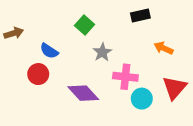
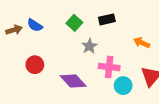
black rectangle: (140, 15) -> (107, 19), moved
blue semicircle: (49, 51) -> (35, 25), moved

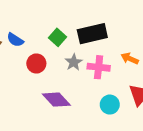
black rectangle: (107, 19) -> (92, 34), size x1.6
red circle: (35, 65) -> (36, 63), moved
pink cross: (109, 67) -> (99, 67), moved

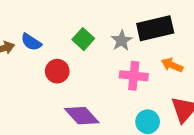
black rectangle: (92, 34) -> (155, 28), moved
gray star: (74, 62) -> (122, 41), moved

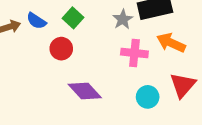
green square: (83, 39) -> (73, 18), moved
orange arrow: (172, 65) -> (171, 43), size x1.4

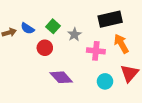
gray star: (123, 19) -> (74, 34), moved
orange arrow: (171, 43) -> (121, 44), turned 36

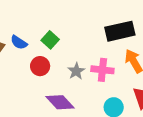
gray star: (74, 34) -> (76, 71), moved

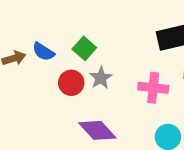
gray star: (76, 71) -> (101, 78), moved

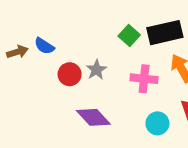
green square: (84, 48) -> (129, 36), moved

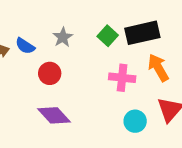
gray star: (96, 70) -> (63, 37), moved
purple diamond: (93, 117) -> (54, 115), moved

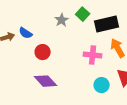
green square: (108, 36) -> (83, 14), moved
gray star: (63, 37) -> (62, 20), moved

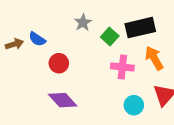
green square: (83, 14) -> (110, 37), moved

